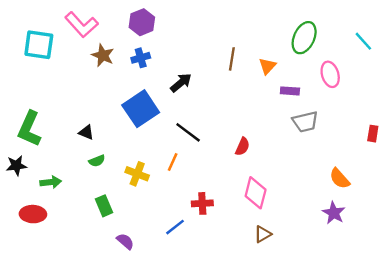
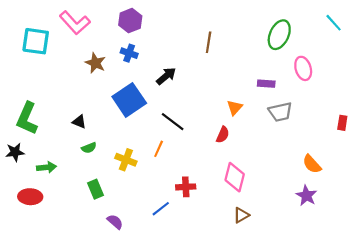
cyan line: (363, 41) -> (334, 23), moved
brown star: (103, 55) -> (95, 63), moved
blue cross: (141, 58) -> (129, 53), turned 35
brown line: (232, 59) -> (209, 42), moved
orange triangle: (267, 66) -> (235, 108), moved

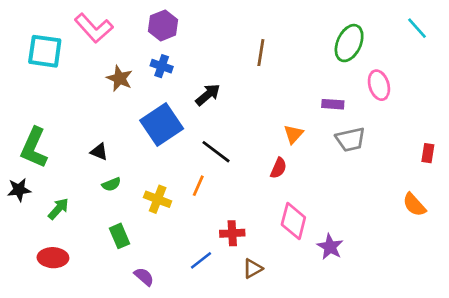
orange semicircle: (312, 164) -> (414, 205), moved
green arrow: (47, 167) -> (58, 209), turned -42
purple star: (306, 196) -> (330, 247), moved
red ellipse: (30, 197) -> (53, 258), moved
brown triangle: (241, 215) -> (253, 269), moved

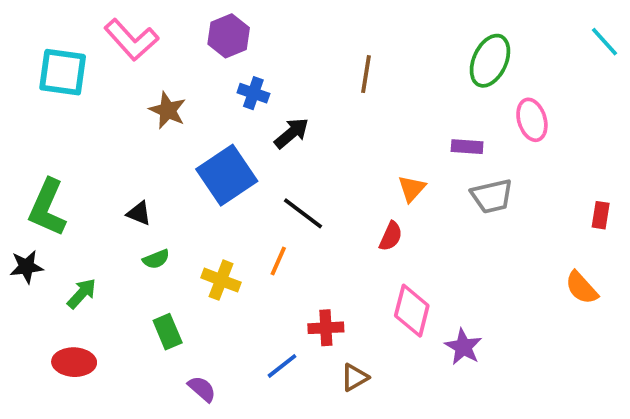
cyan line: (417, 28) -> (604, 42), moved
blue cross: (162, 66) -> (253, 93), moved

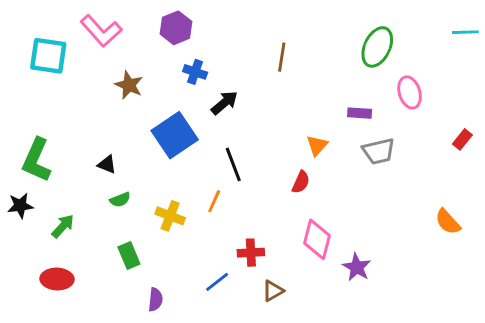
cyan line: (604, 42) -> (465, 32), turned -50
black line: (303, 213) -> (233, 164), turned 32
red rectangle: (601, 215) -> (462, 139), moved, turned 30
purple semicircle: (202, 389) -> (155, 300), turned 55

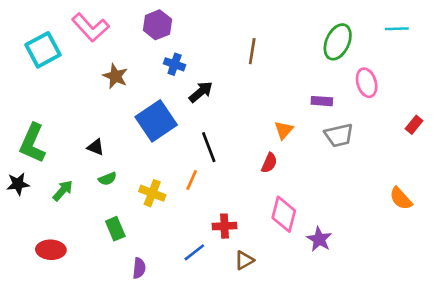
cyan line: (465, 32) -> (397, 29), moved
cyan square: (48, 56) -> (43, 50), turned -36
green arrow: (63, 226) -> (63, 191), moved

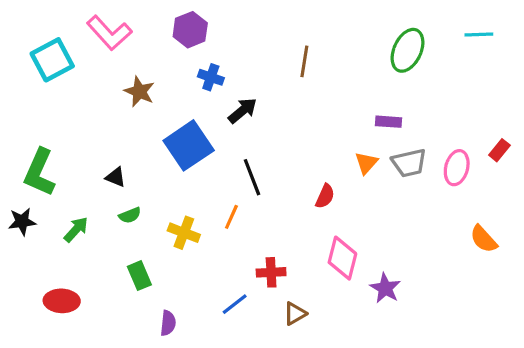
pink ellipse: (367, 83) -> (457, 168), moved, turned 32
orange triangle: (284, 130) -> (366, 163), moved

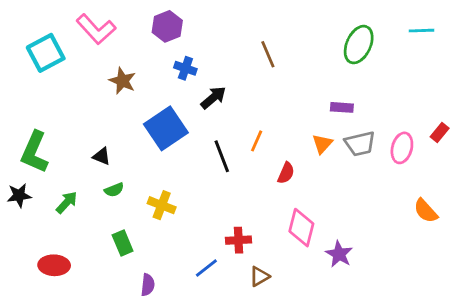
brown line: (304, 61) -> (268, 54), turned -32
orange line: (231, 217) -> (257, 141), moved

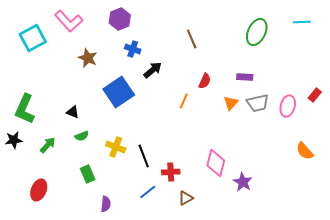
black line: (222, 156) -> (144, 156), moved
red semicircle: (286, 173) -> (205, 81), moved
red ellipse: (54, 265) -> (39, 190), turned -70

